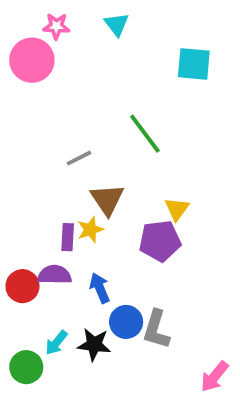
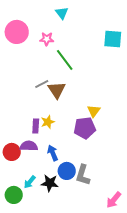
pink star: (56, 26) -> (47, 39), moved
cyan square: (194, 64) -> (113, 39), moved
green line: (145, 134) -> (65, 60), moved
brown triangle: (107, 200) -> (57, 90), moved

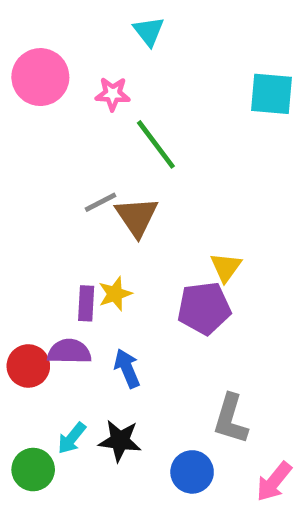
blue circle: (67, 171) -> (192, 472), moved
gray L-shape: (83, 175) -> (231, 419), moved

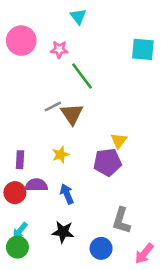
purple rectangle: (86, 303) -> (20, 160), moved
cyan arrow: (72, 438) -> (20, 231), moved

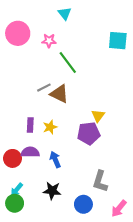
brown triangle: (72, 114) -> (59, 94), turned -30
purple rectangle: (20, 160) -> (30, 125), moved

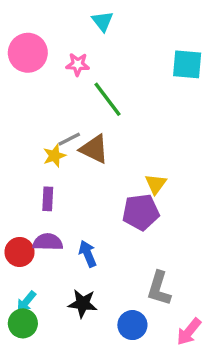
yellow star: (50, 127) -> (54, 156), moved

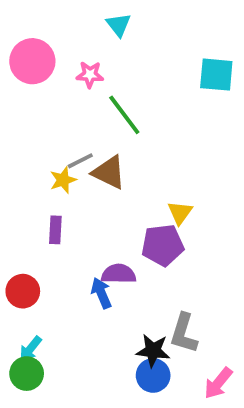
purple semicircle: (48, 242) -> (119, 274), moved
black star: (83, 303) -> (153, 351), moved

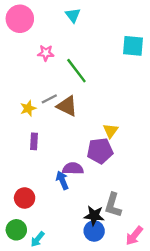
pink circle: (32, 61) -> (20, 19), moved
pink star: (90, 75) -> (46, 53), moved
yellow star: (63, 180) -> (28, 108), moved
red circle: (23, 291) -> (25, 198), moved
cyan arrow: (30, 349) -> (38, 239), moved

